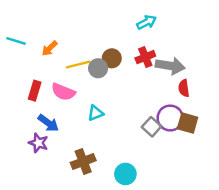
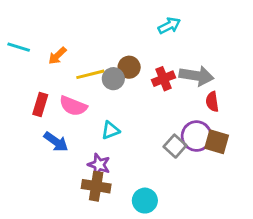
red cross: (145, 57) -> (164, 79), moved
purple star: (38, 143) -> (99, 165), moved
brown cross: (83, 162) -> (96, 186), turned 30

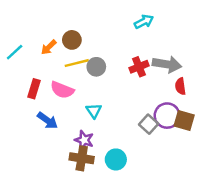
cyan line: (19, 47) -> (15, 52), moved, turned -60
brown circle: (129, 67) -> (72, 40), moved
cyan triangle: (110, 130) -> (94, 111), turned -42
cyan circle: (145, 201) -> (116, 159), moved

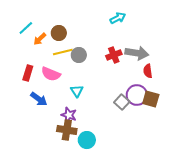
cyan line: (15, 52) -> (26, 28), moved
cyan circle: (116, 159) -> (87, 140), moved

